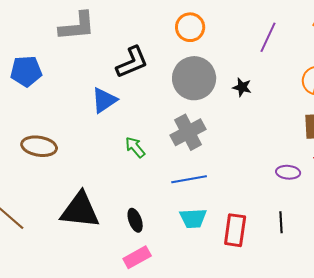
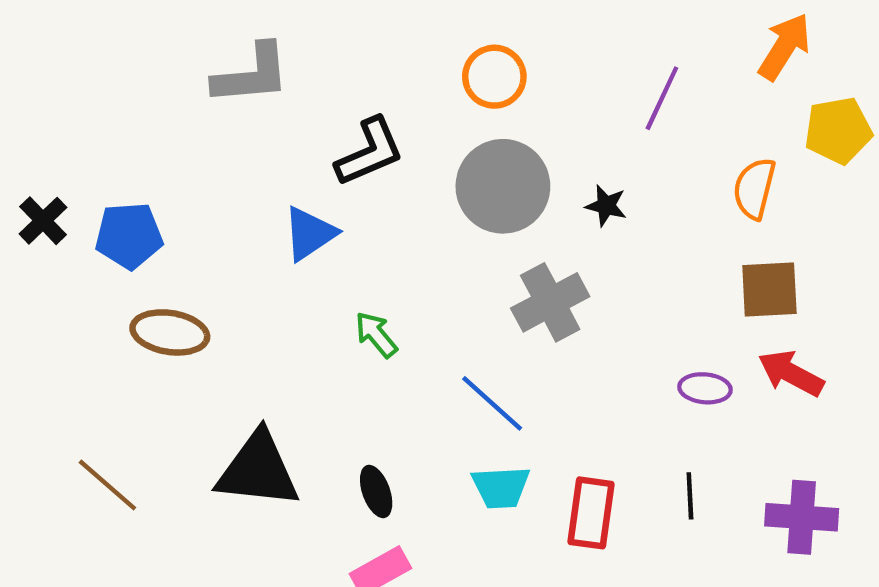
blue pentagon: (26, 71) -> (129, 236), moved
gray cross: (188, 132) -> (550, 302), moved
blue line: (189, 179) -> (492, 403), turned 52

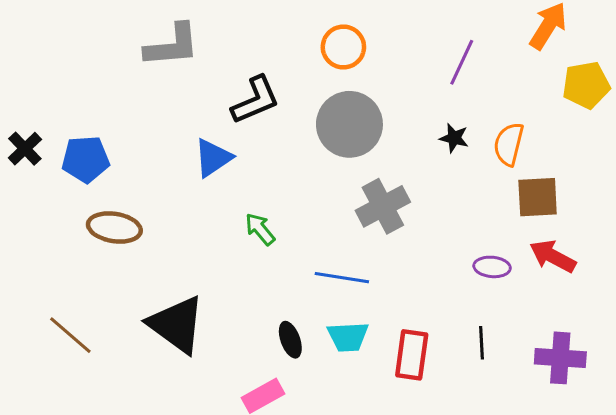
orange semicircle: (754, 188) -> (509, 144), moved
black star: (606, 206) -> (454, 138), moved
blue line: (492, 403) -> (342, 278), turned -33
black triangle: (258, 470) -> (177, 325), turned 30
black ellipse: (376, 491) -> (290, 340), moved

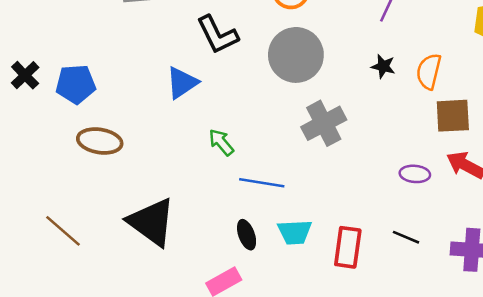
black L-shape: (255, 100) -> (217, 35), turned 87
blue line: (342, 278) -> (262, 183), moved
black line: (481, 343) -> (406, 237), turned -64

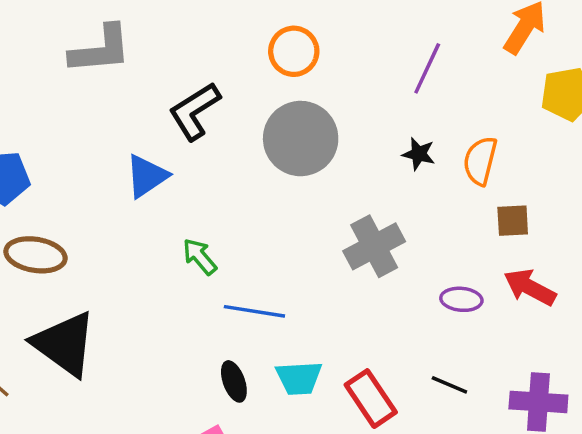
black L-shape: (217, 35) -> (195, 111), turned 84
brown square: (453, 116) -> (513, 221), size x0.7
gray cross: (324, 123) -> (374, 246), moved
black triangle: (152, 222) -> (65, 344), moved
red rectangle: (348, 247) -> (371, 399), turned -42

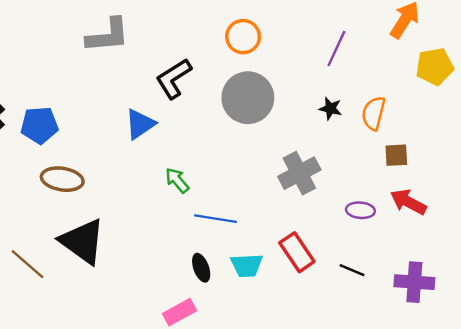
red rectangle: (371, 399) -> (297, 252), moved

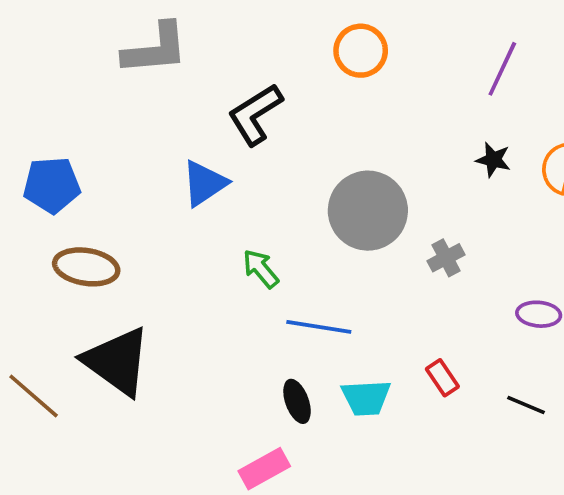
gray circle: (248, 98) -> (368, 211), moved
gray cross: (299, 173) -> (446, 258), size x0.6
red rectangle: (297, 252) -> (442, 378), size x0.6

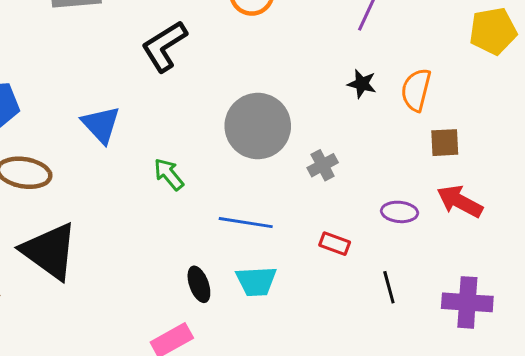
blue triangle: (204, 183) -> (101, 125), moved, turned -39
blue line: (319, 327) -> (246, 223), moved
red rectangle: (442, 378) -> (335, 244), moved, turned -36
black line: (526, 405) -> (389, 287), turned 52

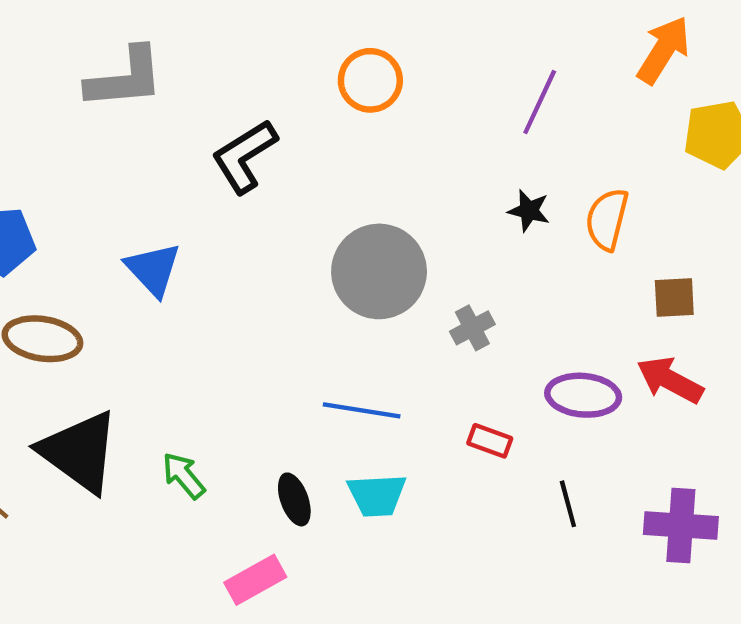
brown square: (445, 143) -> (674, 297), moved
green arrow: (169, 174) -> (184, 476), moved
purple ellipse: (399, 212) -> (583, 395), size x1.4

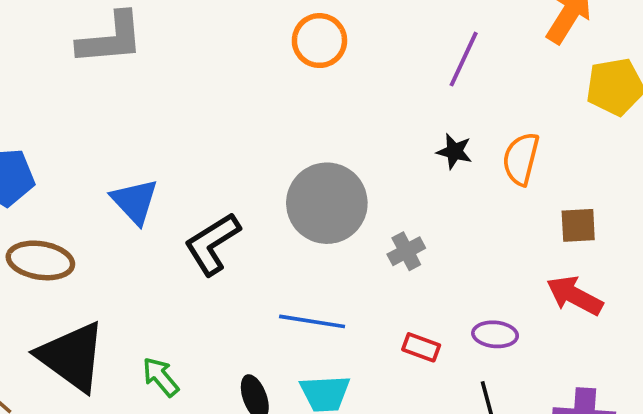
black L-shape: (244, 156) -> (212, 244), moved
purple ellipse: (583, 395) -> (495, 334), moved, size x0.7

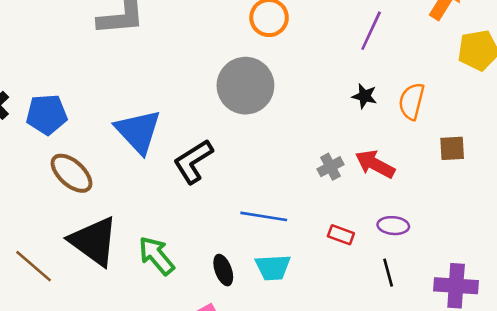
blue triangle: (135, 201) -> (138, 131), size x1.4
gray circle: (327, 203) -> (245, 86), moved
brown ellipse: (40, 260) -> (72, 173), turned 33
red arrow: (575, 296) -> (375, 164), moved
green arrow: (161, 377) -> (157, 256), size x1.4

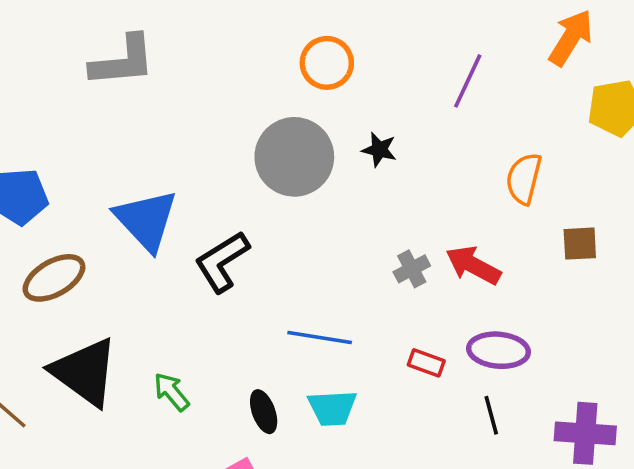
black star: (365, 96) -> (379, 150), moved
brown ellipse: (72, 173) -> (54, 278), turned -72
purple ellipse: (393, 226) -> (499, 350), size x1.4
green arrow: (157, 256) -> (171, 392), size x0.7

